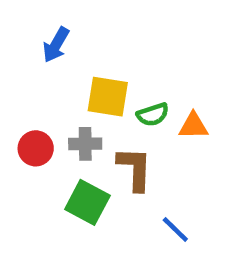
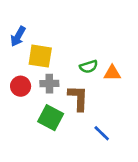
blue arrow: (56, 45) -> (18, 36), moved
yellow square: (108, 97) -> (40, 56), moved

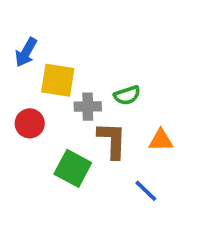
orange triangle: (112, 73) -> (161, 140), moved
gray cross: (49, 84) -> (88, 107), moved

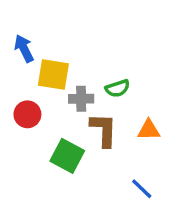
blue arrow: (26, 52) -> (24, 49), turned 124
blue line: (146, 191) -> (142, 189), moved

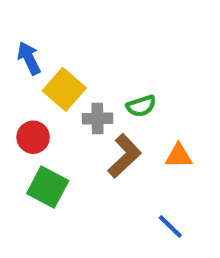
yellow square: (53, 74) -> (64, 89), turned 32
brown L-shape: (104, 130) -> (125, 156), turned 45
green square: (67, 156) -> (48, 187), moved

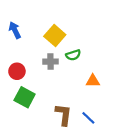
yellow square: (64, 89) -> (55, 36), moved
brown L-shape: (125, 156) -> (63, 115), moved, turned -40

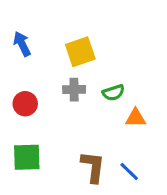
yellow square: (55, 36) -> (80, 52), turned 30
green semicircle: (73, 55) -> (113, 93), moved
green square: (25, 97) -> (27, 157), moved, turned -30

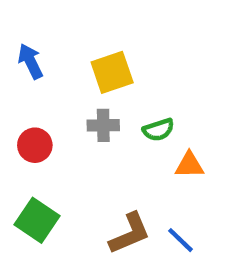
green square: (27, 157) -> (37, 220), turned 36
brown L-shape: (93, 167) -> (130, 233), turned 60

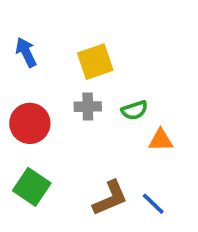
red circle: (35, 145) -> (30, 123), size x1.4

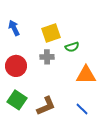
green semicircle: (135, 110) -> (72, 47), moved
orange triangle: (161, 140) -> (86, 75), size x1.5
brown L-shape: (110, 198) -> (46, 106), moved

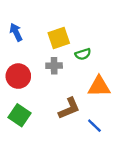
brown L-shape: (46, 106) -> (69, 108), moved

